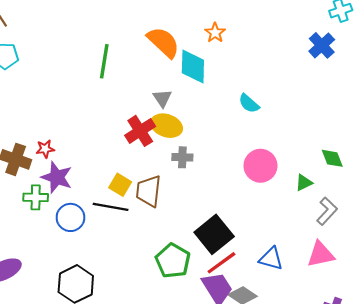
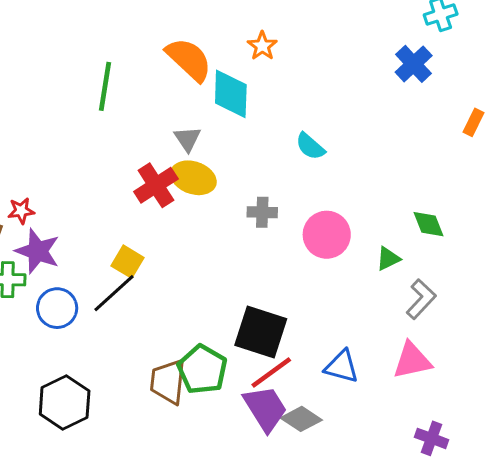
gray cross: (182, 157) -> (262, 212), moved
brown trapezoid: (149, 191) -> (168, 381), moved
black line: (111, 207) -> (114, 293), turned -52
black square: (214, 234) -> (261, 332), turned -33

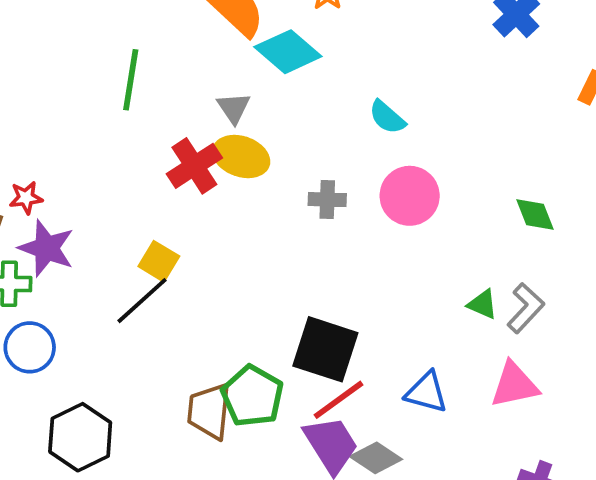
green line: (105, 86) -> (131, 80), moved
cyan diamond: (231, 94) -> (288, 52), turned -51
pink circle: (327, 235) -> (410, 196), moved
green triangle: (388, 259) -> (483, 304), moved, turned 50
blue circle: (57, 308) -> (30, 347), moved

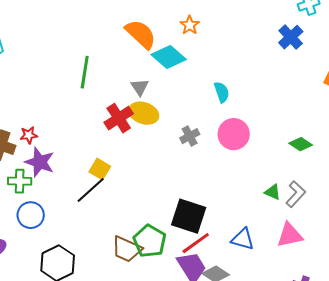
cyan semicircle: (387, 117) -> (222, 92), turned -150
gray cross: (327, 200) -> (190, 136), turned -30
green diamond: (535, 215) -> (301, 144), turned -35
brown trapezoid: (209, 411) -> (127, 249), turned -72

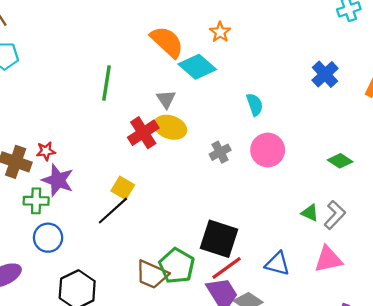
blue cross: (291, 37) -> (325, 74), moved

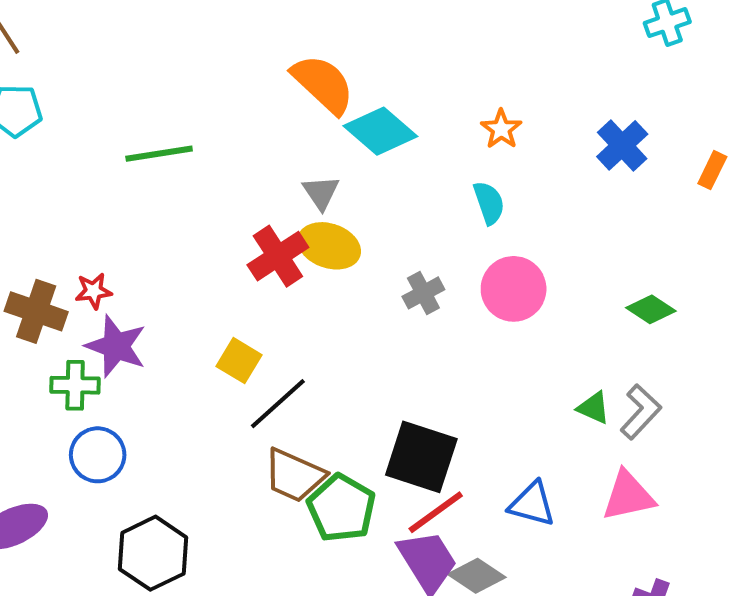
orange star: (220, 32) -> (501, 129), moved
green line: (106, 83) -> (159, 154), moved, turned 72
black line: (113, 211) -> (278, 404), moved
brown trapezoid: (152, 274) -> (294, 475), moved

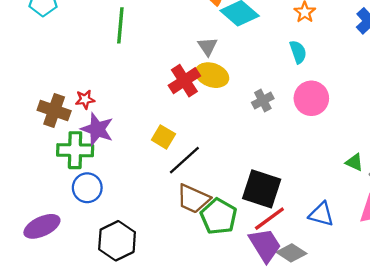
green line: (159, 154) -> (120, 25), turned -76
green cross: (75, 385) -> (75, 150), size x1.4

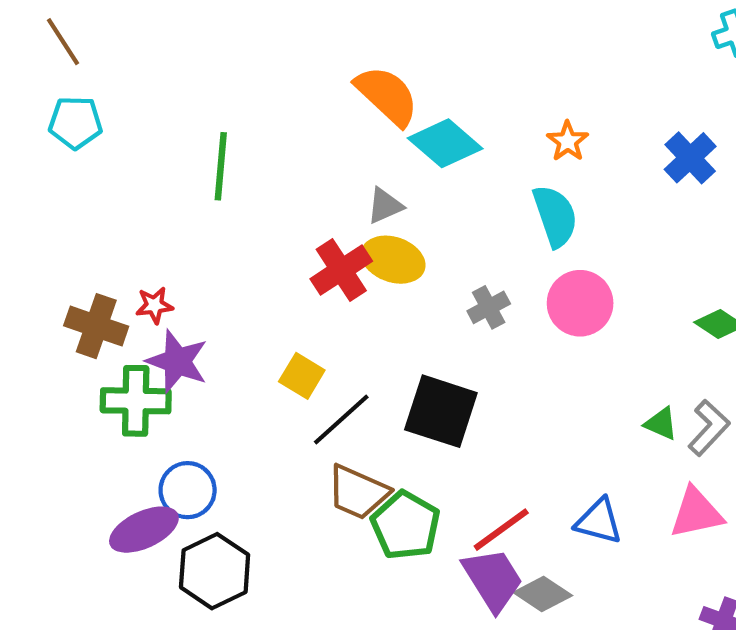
gray triangle: (208, 46) -> (385, 206), turned 40
cyan semicircle: (298, 52) -> (555, 216), size x1.4
blue circle: (87, 188) -> (188, 490), moved
black square: (262, 189) -> (441, 411), moved
purple ellipse: (42, 226) -> (144, 530), moved

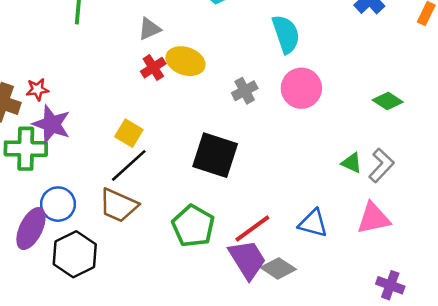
gray triangle: (385, 206) -> (149, 29), moved
red cross: (341, 270) -> (153, 68), size x0.7
black line: (341, 420) -> (129, 165), moved
brown trapezoid: (358, 492) -> (119, 205), moved
purple ellipse: (144, 530) -> (31, 229), turned -39

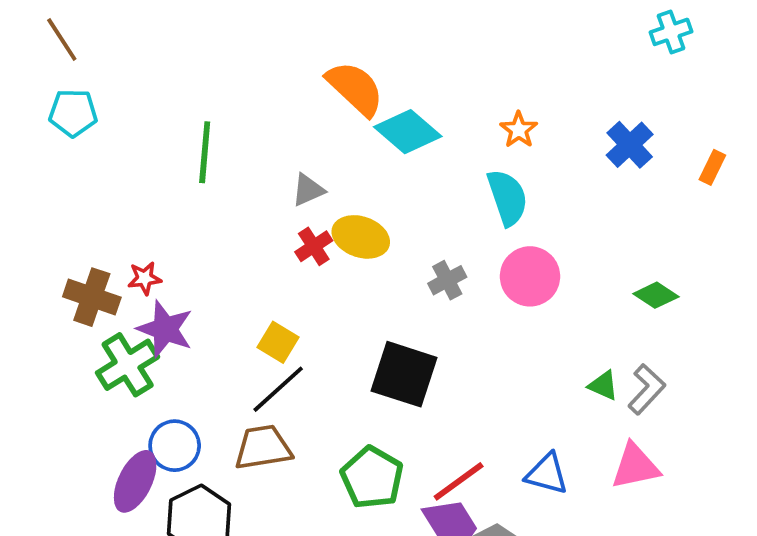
green cross: (26, 149) -> (128, 365), turned -33
brown trapezoid: (119, 205) -> (263, 448), turned 147

